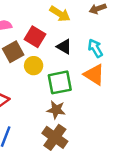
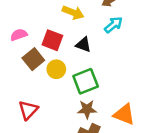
cyan arrow: (95, 48) -> (113, 25), moved, turned 90
orange triangle: (94, 75) -> (124, 114), moved

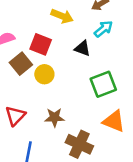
black triangle: (83, 45) -> (82, 48), moved
green square: (86, 81) -> (103, 84), moved
brown star: (87, 109) -> (54, 117), moved

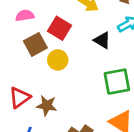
brown star: (54, 117) -> (47, 105), moved

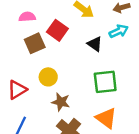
yellow circle: (58, 60) -> (48, 77), moved
brown star: (47, 105) -> (61, 102), moved

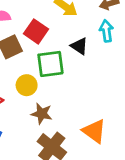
cyan arrow: (119, 31) -> (106, 31), turned -72
green square: (105, 82) -> (50, 64), moved

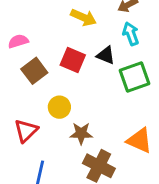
red square: (36, 31) -> (73, 60), moved
green square: (50, 64) -> (135, 77), moved

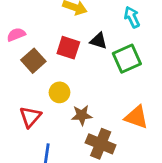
cyan arrow: (131, 34) -> (132, 17), moved

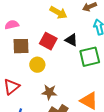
brown square: (33, 61) -> (21, 46), turned 30
yellow circle: (60, 92) -> (37, 65), moved

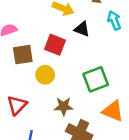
black triangle: (71, 40) -> (82, 29), moved
green square: (90, 57) -> (96, 79), moved

